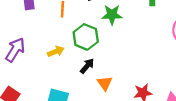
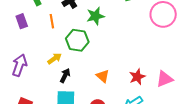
black arrow: (87, 66) -> (65, 76), moved

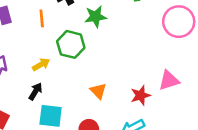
black arrow: (65, 76) -> (36, 91), moved
pink triangle: (164, 79) -> (169, 80), moved

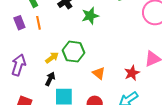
orange line: (42, 18) -> (39, 23), moved
green hexagon: (71, 44) -> (74, 52), moved

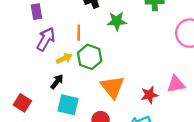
orange line: (39, 23) -> (79, 33), moved
purple arrow: (19, 65) -> (46, 39), moved
orange triangle: (99, 73) -> (112, 87), size x1.6

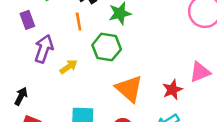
orange line: (79, 33) -> (79, 21), moved
green hexagon: (90, 57) -> (107, 47), moved
black arrow: (57, 82) -> (21, 96), moved

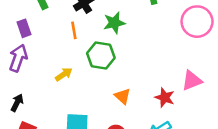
purple arrow: (44, 49) -> (18, 58), moved
orange triangle: (129, 89) -> (123, 96), size x0.6
red star: (172, 90) -> (165, 98), turned -30

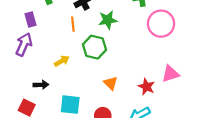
pink circle: (197, 22) -> (161, 24), moved
black arrow: (17, 103) -> (41, 85), moved, turned 56

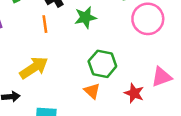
green hexagon: (95, 47) -> (102, 64), moved
yellow arrow: (62, 61) -> (34, 68), size x1.6

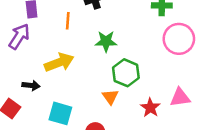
green star: (85, 17) -> (106, 41), moved
orange line: (45, 24) -> (68, 21), moved

